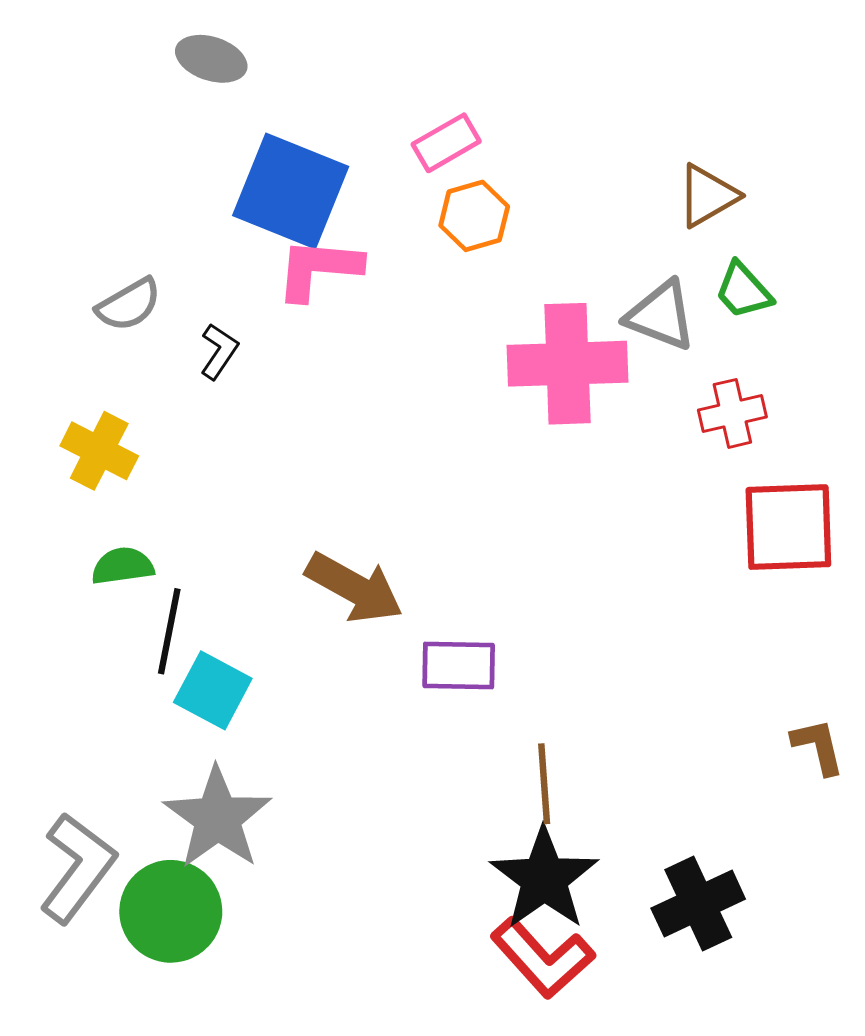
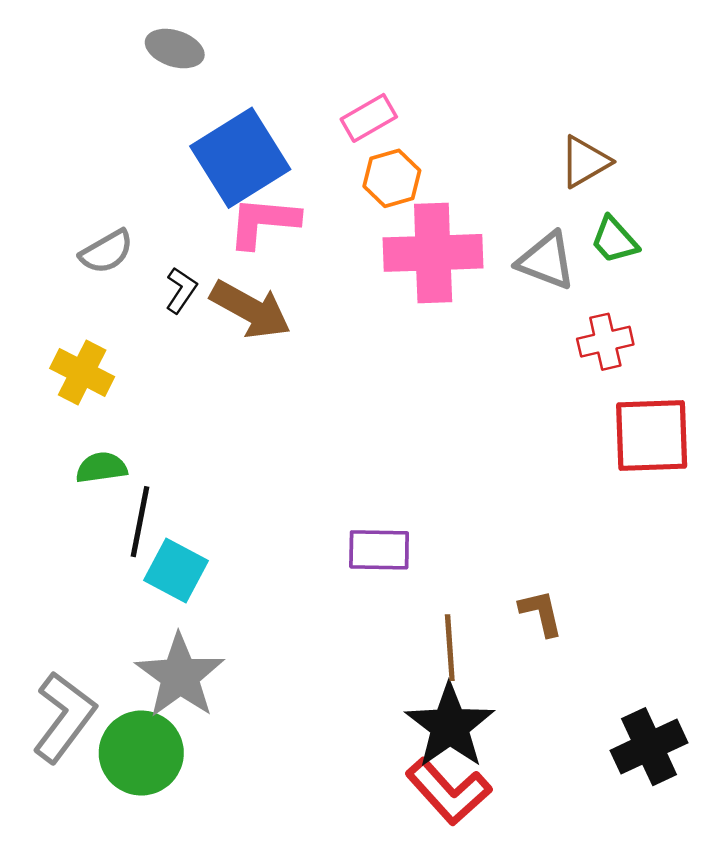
blue square: (291, 191) -> (240, 158), turned 36
pink cross: (568, 364) -> (433, 253), moved
brown arrow: (354, 588) -> (251, 310), moved
brown L-shape: (818, 746) -> (541, 613), moved
black cross: (698, 904) -> (649, 747), moved

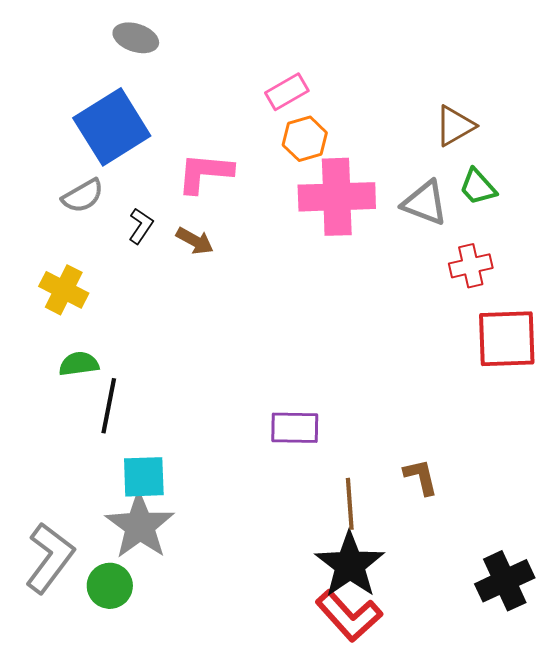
blue square: (240, 158) -> (112, 127), moved
brown arrow: (251, 310) -> (195, 241), size x0.6
cyan square: (176, 570) -> (144, 477), moved, turned -30
green circle: (141, 753) -> (110, 586), size x0.7

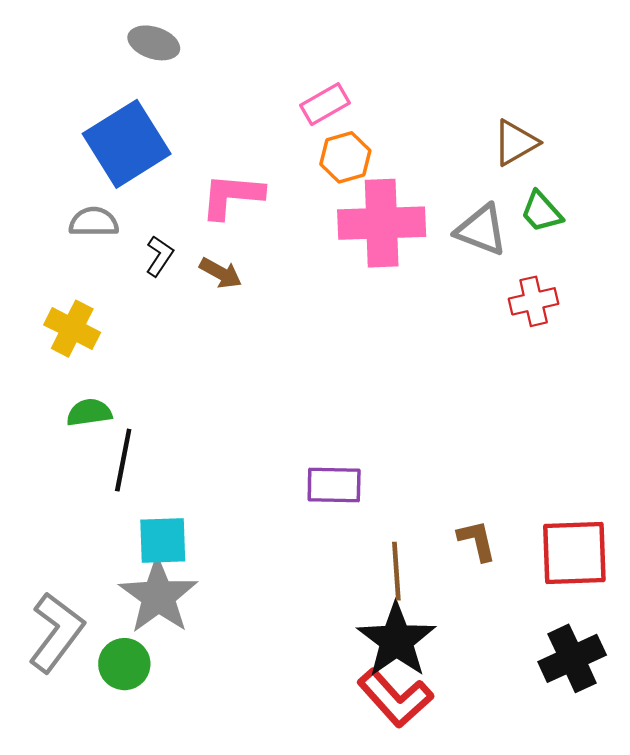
gray semicircle: (83, 196) -> (94, 222), turned -150
red square: (507, 339) -> (574, 553), moved

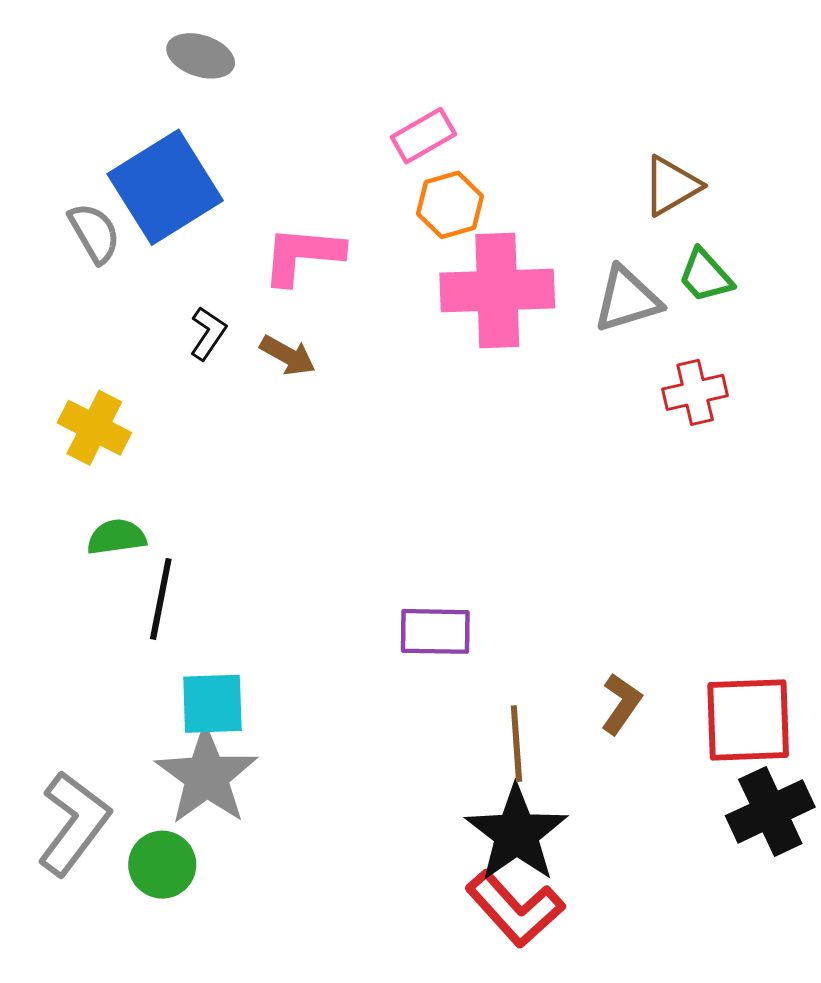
gray semicircle: (94, 222) -> (94, 233), moved, turned 60
gray triangle: (481, 230) -> (627, 299), turned -38
brown L-shape: (477, 541) -> (621, 704), turned 48
black cross: (572, 658) -> (770, 811), moved

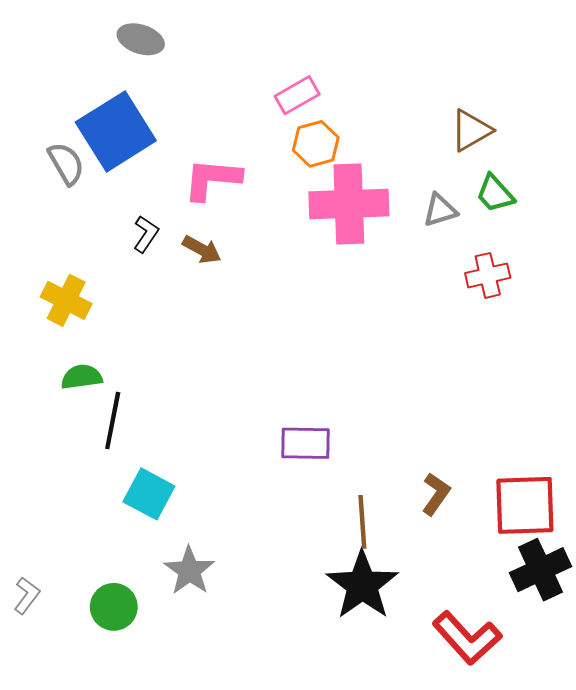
gray triangle: (627, 299) -> (440, 210), size x0.7
cyan square: (212, 704) -> (149, 494), turned 30
gray star: (207, 776) -> (189, 571), moved, size x0.7
gray L-shape: (74, 823) -> (27, 595), moved, size x0.5
red L-shape: (515, 909) -> (467, 638), moved

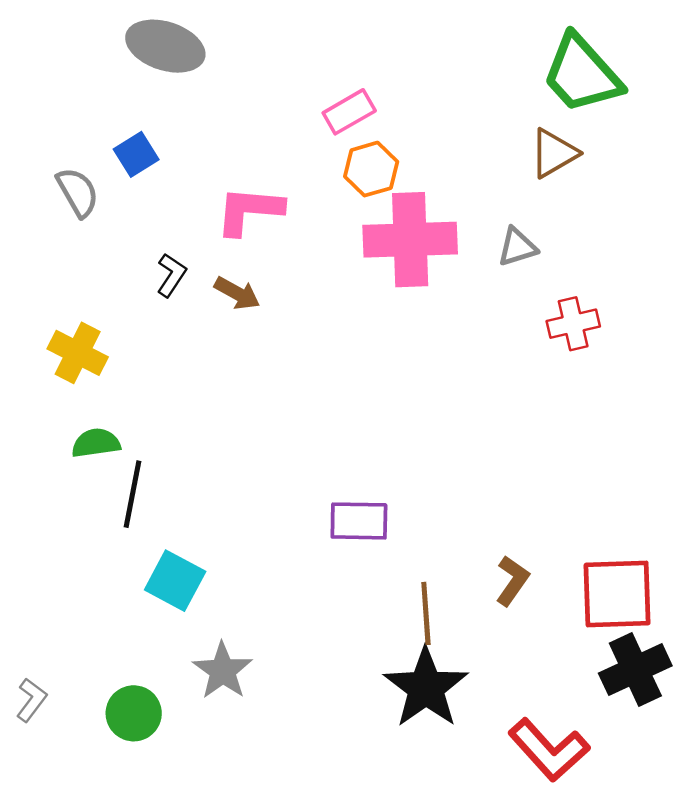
gray ellipse: (141, 39) -> (165, 46), size x1.4
blue square: (116, 131) -> (136, 154), size x0.5
green trapezoid: (495, 194) -> (582, 74), moved, size x1.8

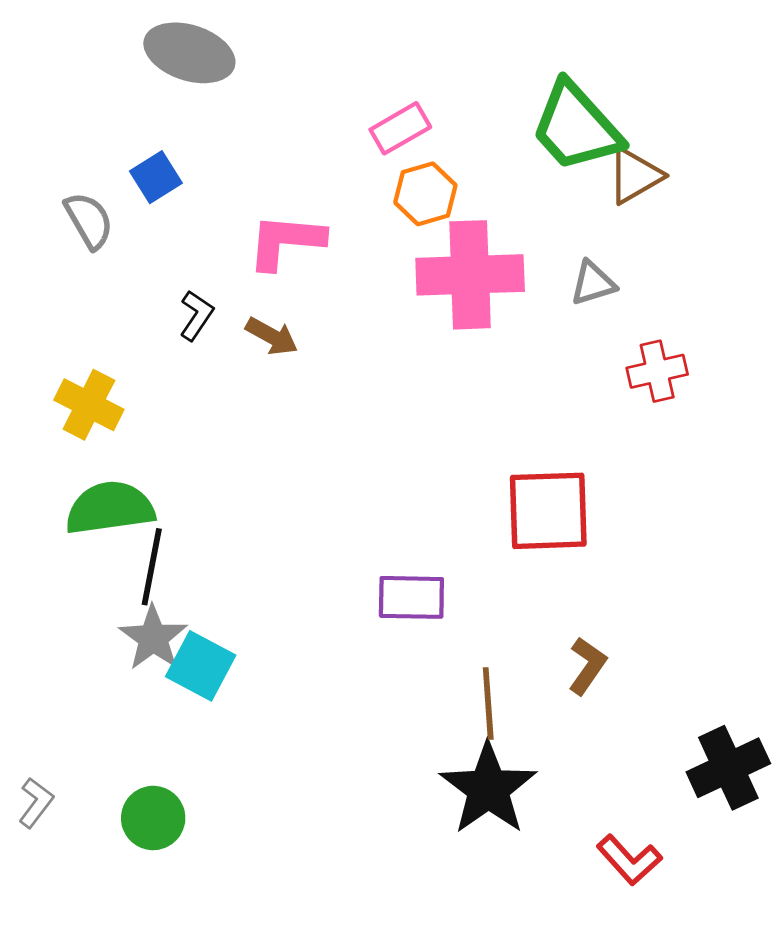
green trapezoid: (582, 74) -> (576, 127), moved
green semicircle: (96, 443) -> (110, 508), size x1.6
red square: (617, 594) -> (548, 511), moved
gray star: (223, 671) -> (153, 638), moved
red L-shape: (549, 750) -> (629, 860), size x0.7

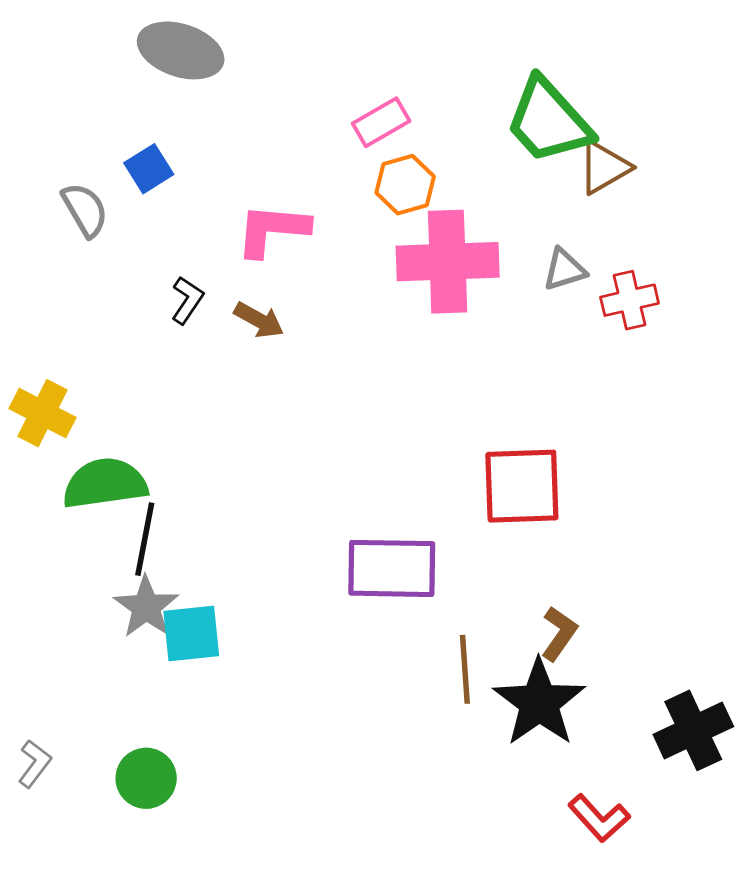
red cross: (657, 371) -> (630, 300), moved
yellow cross: (89, 405) -> (42, 413), moved
purple rectangle: (411, 597) -> (392, 568), size x1.4
cyan square: (201, 666) -> (191, 634), turned -34
black star: (488, 789) -> (539, 703), moved

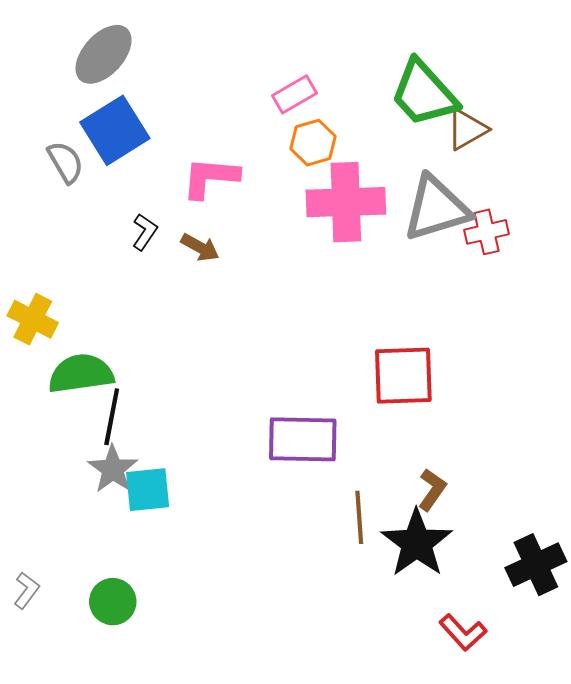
gray ellipse: (181, 50) -> (104, 54), moved, turned -66
blue square: (149, 169) -> (115, 130), size x1.8
gray triangle: (564, 270) -> (436, 208), size x2.0

